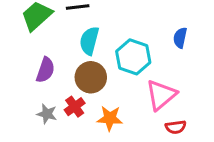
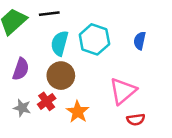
cyan hexagon: (133, 57) -> (94, 39), moved
orange star: (110, 118) -> (78, 112), turned 30

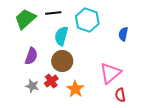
cyan hexagon: (94, 39) -> (87, 20), moved
red semicircle: (136, 119) -> (120, 95), turned 88

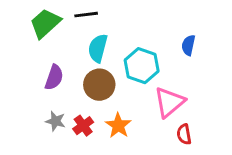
cyan hexagon: (87, 20) -> (142, 66), moved
red cross: (51, 81) -> (83, 126), moved

